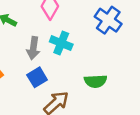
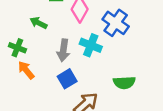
blue cross: (108, 20) -> (116, 23), moved

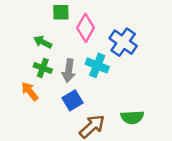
green cross: (17, 48) -> (43, 68), moved
green semicircle: (124, 83) -> (132, 117), moved

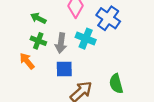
blue square: (73, 100) -> (64, 69), turned 30
green semicircle: (132, 117) -> (116, 84), turned 78

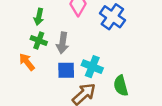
green arrow: (38, 18) -> (39, 17), turned -105
cyan cross: (86, 39) -> (92, 67), moved

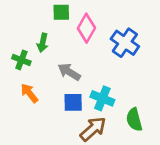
green cross: (39, 40) -> (21, 60), moved
gray arrow: (63, 43) -> (69, 72), turned 114

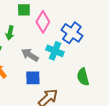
cyan cross: (102, 98) -> (55, 51), moved
green semicircle: (134, 120) -> (83, 77), moved

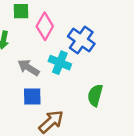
green semicircle: (83, 77) -> (95, 95), turned 30

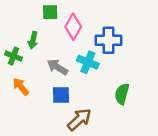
blue cross: (81, 40) -> (109, 40), turned -35

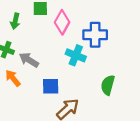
green arrow: (33, 40) -> (15, 21), moved
gray arrow: (57, 67) -> (29, 60), moved

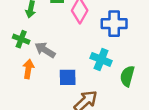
cyan cross: (76, 55) -> (101, 59), moved
orange arrow: (13, 78) -> (28, 69), turned 48

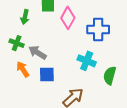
orange arrow: (28, 69) -> (23, 69), turned -42
blue square: (68, 77) -> (47, 74), moved

